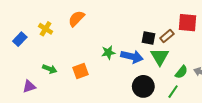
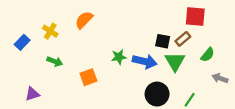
red square: (188, 23) -> (195, 16), moved
green arrow: (50, 69) -> (55, 61), moved
green semicircle: (181, 72) -> (208, 55), moved

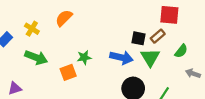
green star: (119, 57) -> (84, 57), moved
green arrow: (55, 61) -> (36, 57), size x1.5

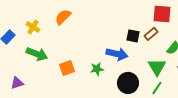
green star: (84, 57) -> (97, 69), moved
green triangle: (150, 57) -> (157, 67), moved

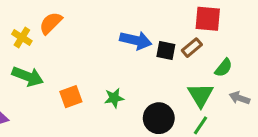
orange semicircle: (63, 17) -> (51, 23), moved
blue arrow: (117, 54) -> (136, 40), moved

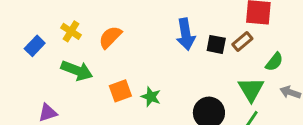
orange semicircle: (51, 23) -> (110, 37), moved
blue arrow: (136, 40) -> (186, 34), turned 68
green star: (114, 98) -> (151, 97), moved, turned 30

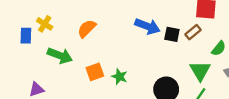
yellow cross: (71, 31) -> (45, 24), moved
blue arrow: (186, 34) -> (147, 26), turned -60
blue rectangle: (35, 46) -> (26, 36), turned -42

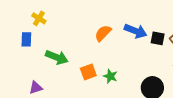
yellow cross: (45, 24) -> (39, 18), moved
orange semicircle: (87, 29) -> (103, 33), moved

